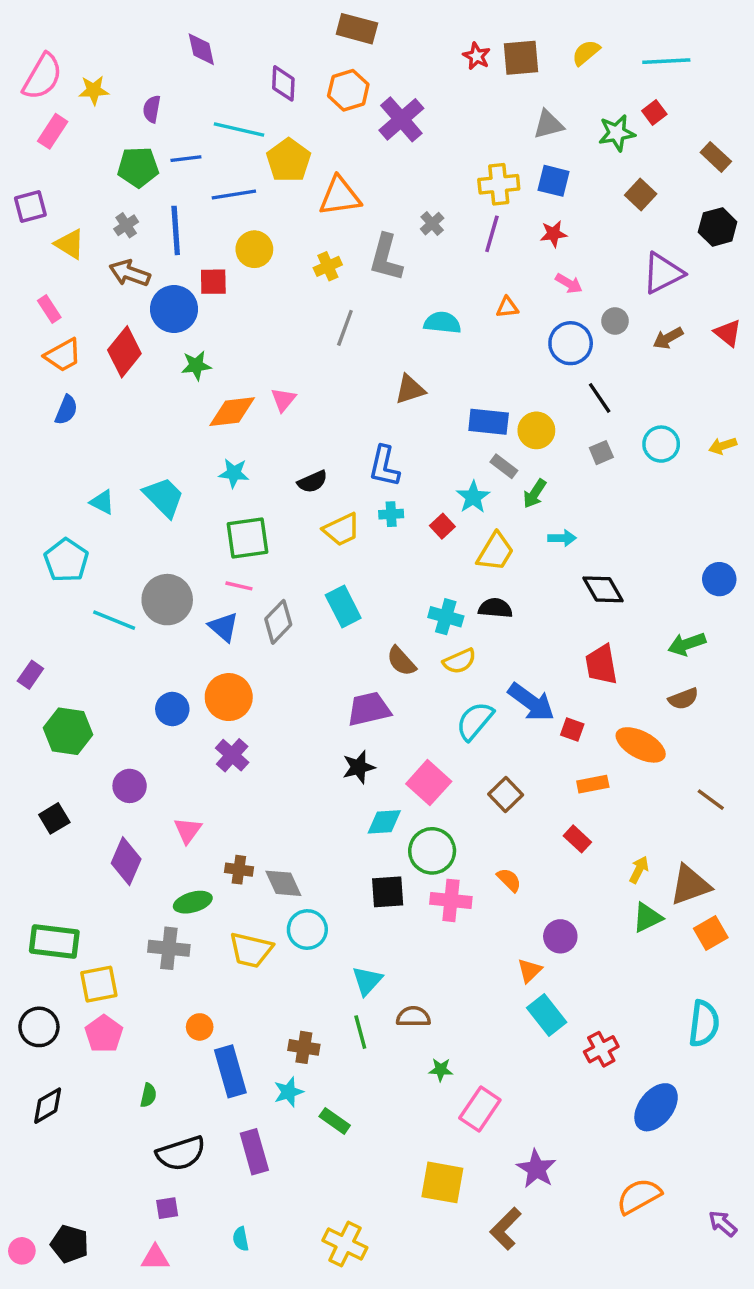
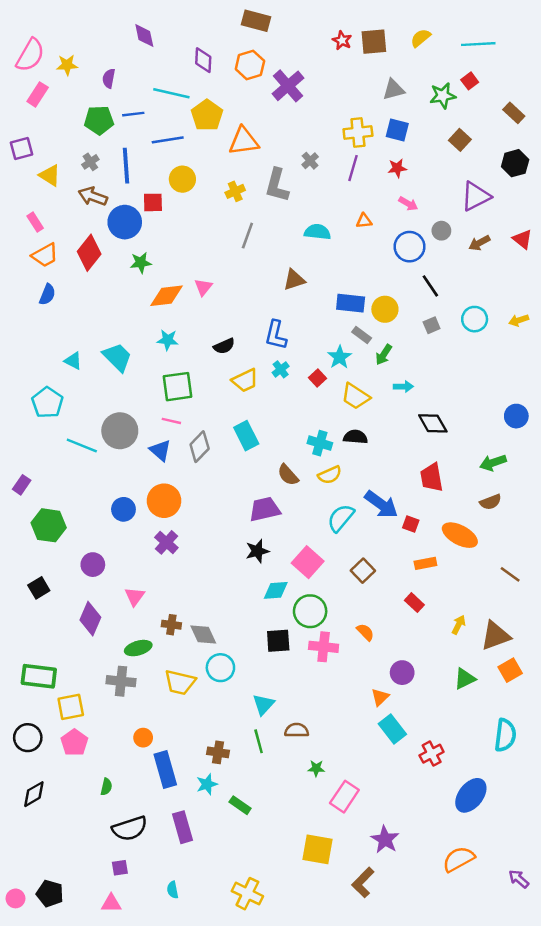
cyan cross: (391, 514) -> (281, 369), turned -35
yellow trapezoid: (495, 552) -> (355, 396), turned 92
green triangle: (647, 918) -> (465, 679), moved

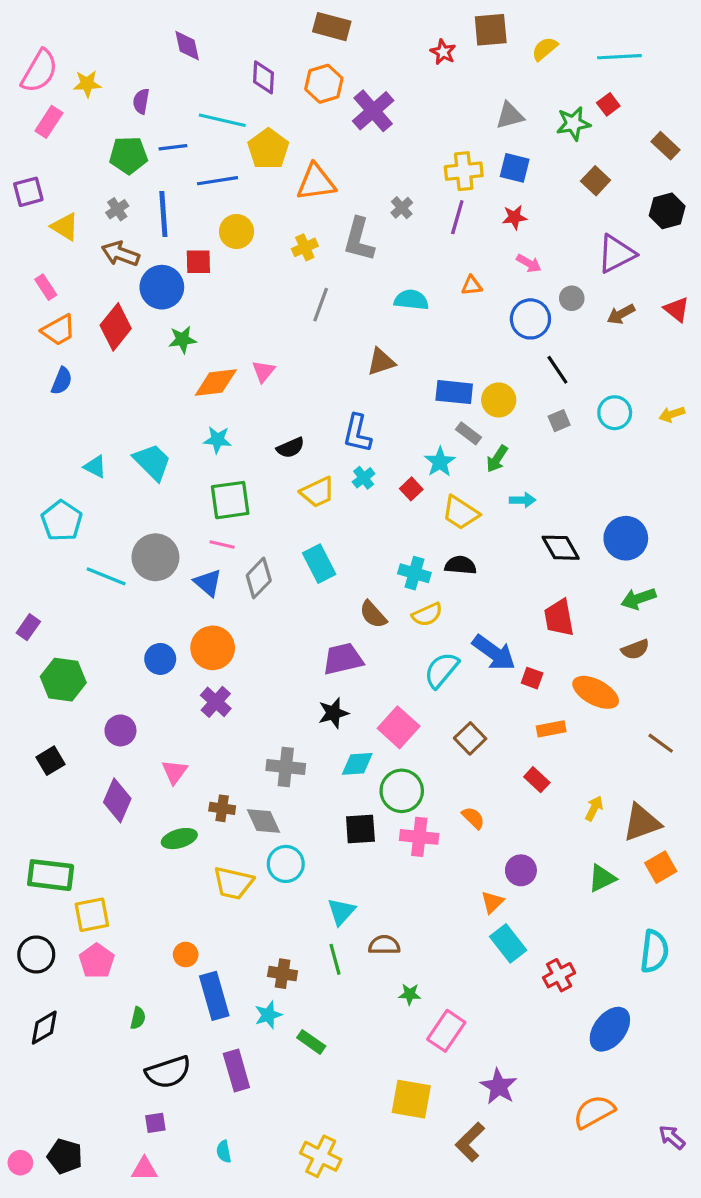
brown square: (374, 42) -> (491, 30), moved
blue circle: (516, 416) -> (626, 538), moved, size x1.4
gray cross: (121, 681) -> (286, 767), moved

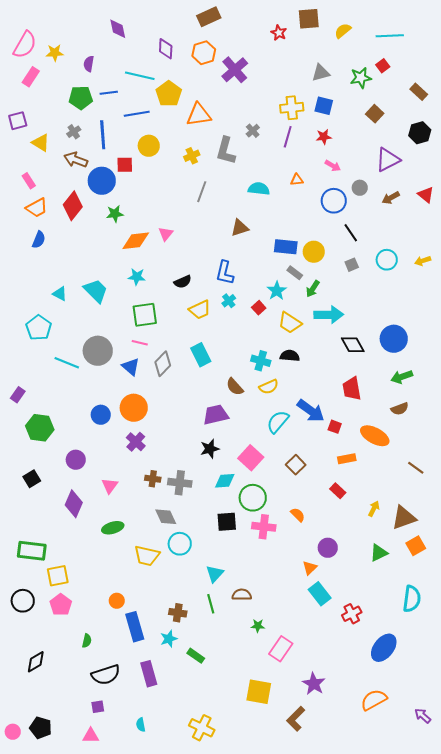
brown rectangle: (332, 27) -> (209, 17), turned -40
cyan arrow: (522, 500) -> (329, 315), size x1.8
brown cross: (222, 808) -> (153, 479), moved
black diamond: (44, 1028) -> (36, 662), moved

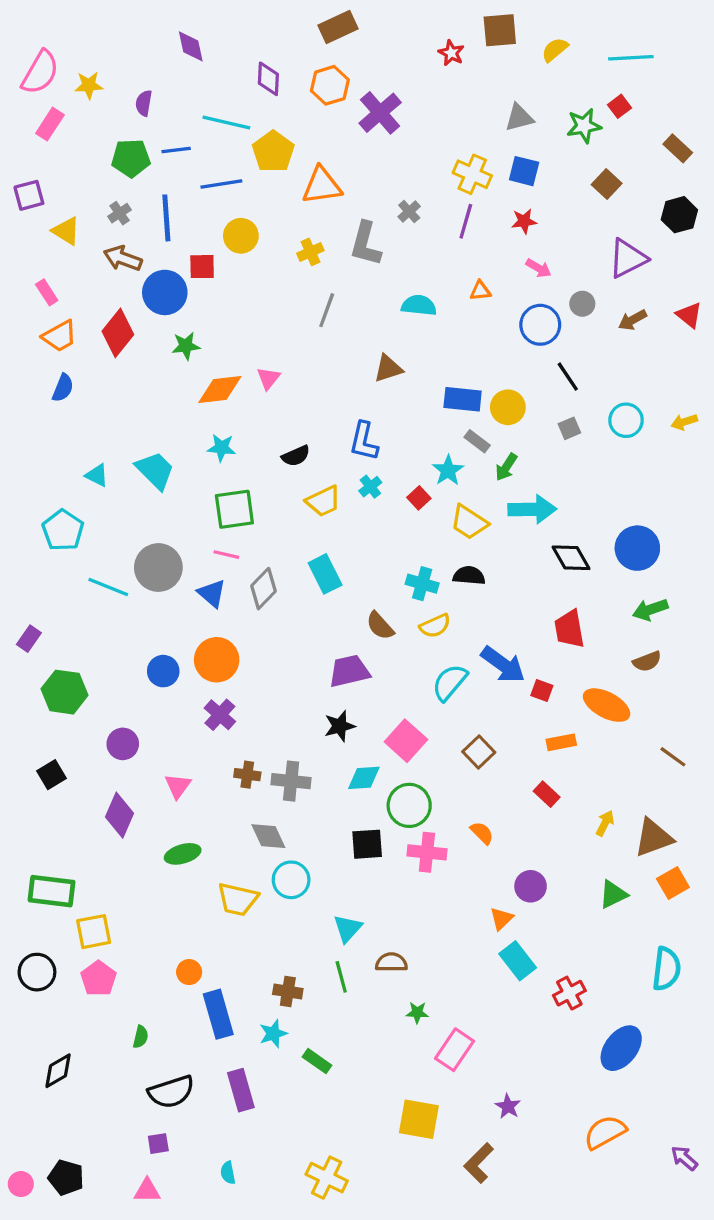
yellow cross: (292, 108) -> (472, 174), turned 30
purple star: (314, 684) -> (508, 1106), size x0.7

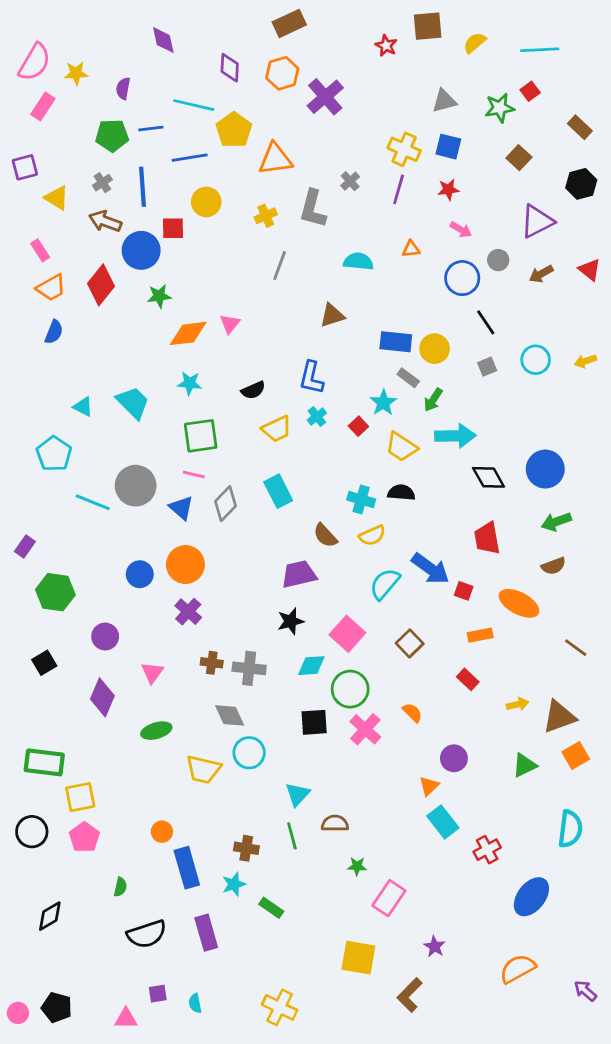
yellow arrow: (605, 823) -> (518, 704), turned 50
pink cross: (427, 852) -> (365, 729), turned 36
purple square: (158, 1144) -> (158, 994), moved

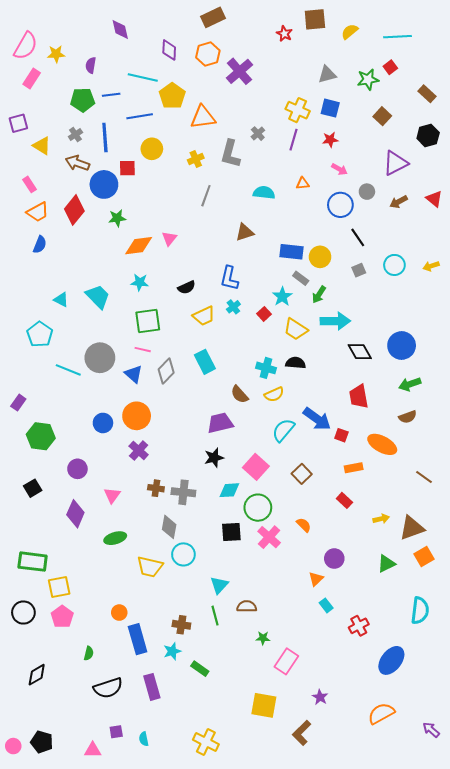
gray diamond: (230, 715) -> (169, 527), turned 35
cyan rectangle: (443, 822) -> (326, 605), size x0.6

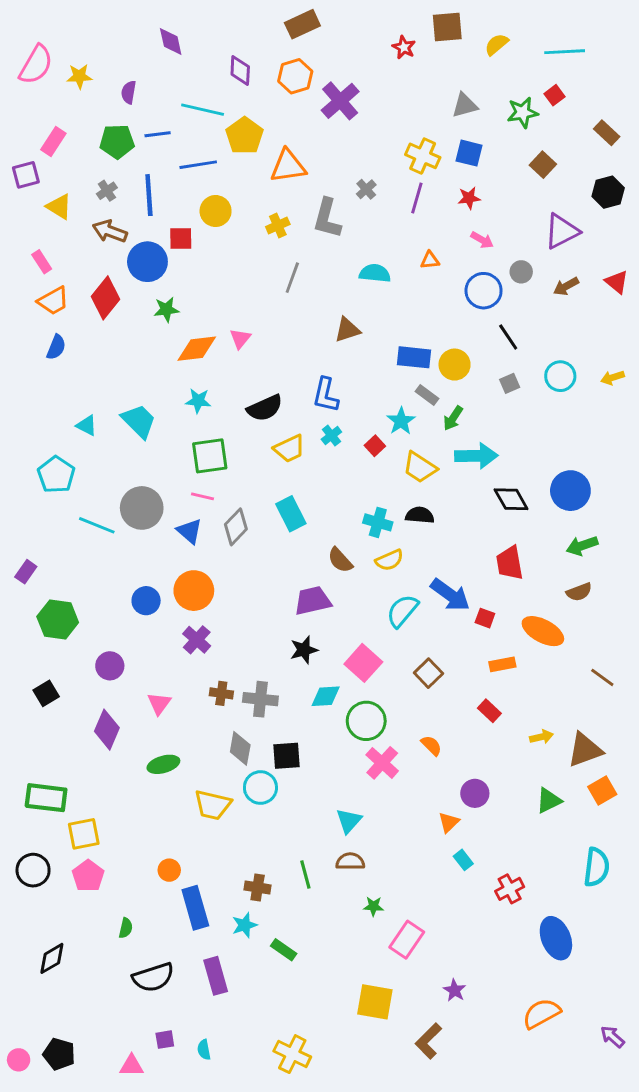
pink rectangle: (32, 78) -> (53, 141), moved
black semicircle: (187, 287) -> (265, 408), size x1.4
black square: (231, 532) -> (287, 756), moved
cyan triangle: (219, 585) -> (349, 821), moved
blue ellipse: (391, 660) -> (556, 938), turned -60

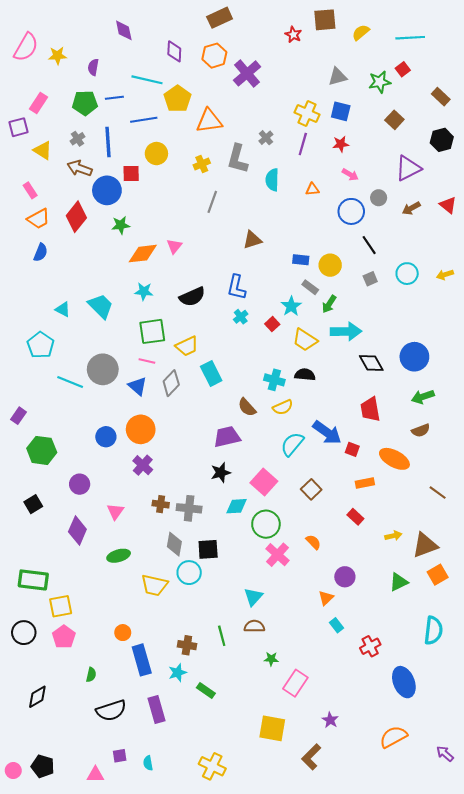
cyan semicircle: (375, 273) -> (272, 180), moved, turned -95
blue rectangle: (414, 357) -> (301, 260), size x0.7
yellow trapezoid: (289, 449) -> (187, 346), moved

